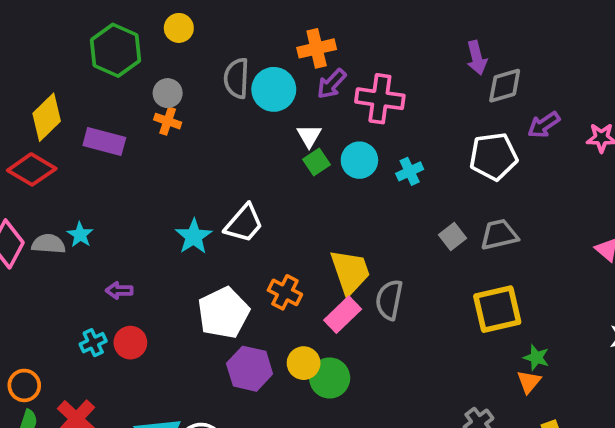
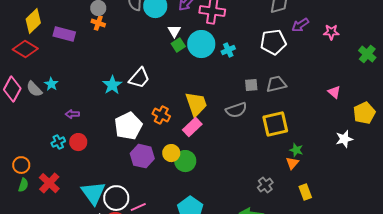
cyan circle: (359, 160) -> (201, 44), size x1.4
gray square: (453, 236) -> (251, 85), turned 32
gray semicircle: (48, 244) -> (34, 89), turned -138
gray semicircle: (389, 300) -> (236, 110), moved, turned -120

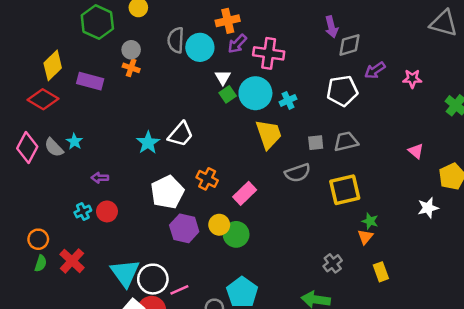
yellow trapezoid: (196, 104) -> (269, 134), moved

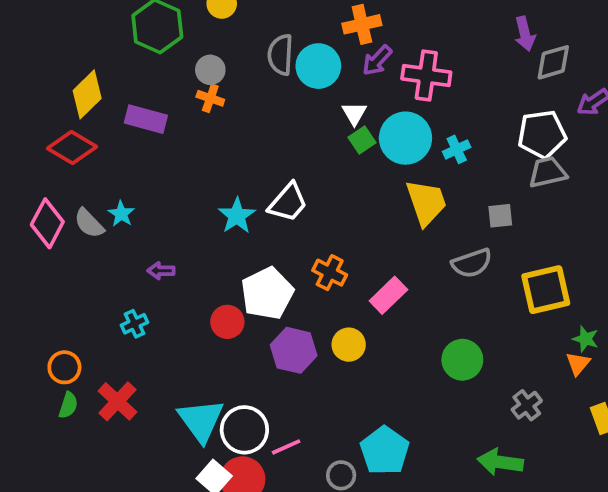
gray trapezoid: (346, 141) -> (548, 172), moved
red circle: (107, 211) -> (227, 322), moved
green circle: (236, 234) -> (462, 360), moved

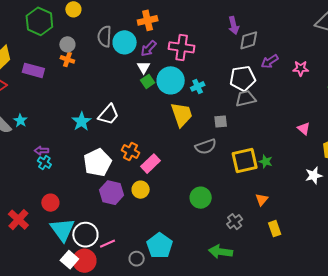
purple arrow: (377, 60) -> (149, 48), moved
pink rectangle: (388, 295) -> (151, 164), moved
red circle: (227, 322) -> (50, 203), moved
cyan cross: (135, 324) -> (44, 163), moved, turned -32
green star: (585, 339) -> (266, 162), moved

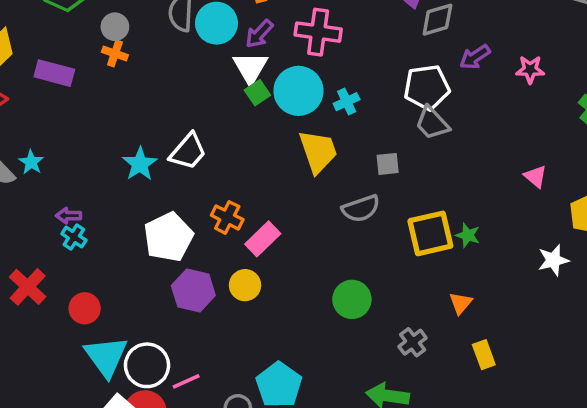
white triangle: (144, 67) -> (250, 68), size x1.5
gray trapezoid: (246, 98) -> (432, 123), turned -120
red cross: (18, 220) -> (28, 287), moved

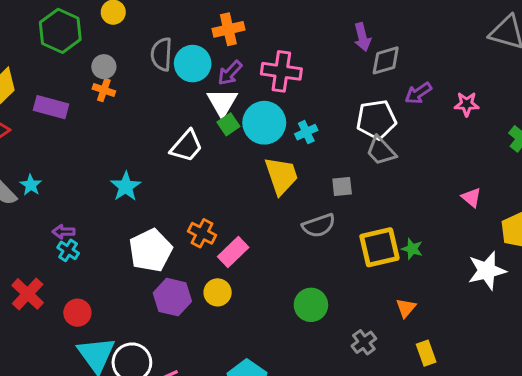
white trapezoid: (188, 151) -> (186, 146), moved
white star: (553, 260) -> (487, 271), size x1.4

